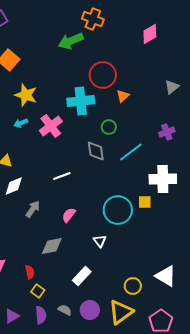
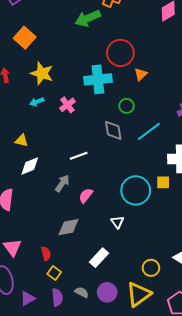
pink cross: (51, 126) -> (67, 105), size x0.7
gray arrow: (33, 209) -> (62, 183), moved

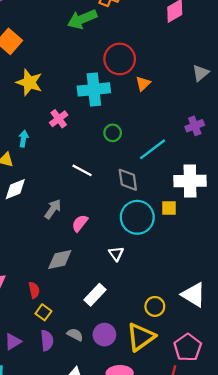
cyan arrow: (37, 102) -> (23, 139), moved, turned 120
green circle: (127, 106) -> (113, 133), moved
gray diamond: (113, 130) -> (128, 180), moved
white line: (79, 156) -> (82, 170), moved, turned 48

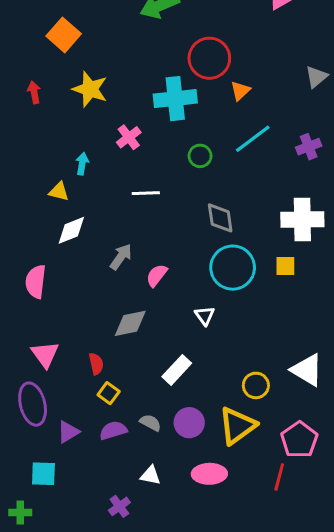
cyan line: (152, 149) -> (253, 139), moved
white line: (82, 170) -> (146, 193), moved, turned -30
yellow square: (169, 208) -> (285, 266), moved
purple semicircle: (47, 340) -> (113, 430), turned -102

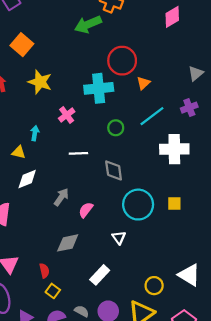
purple cross: (309, 147) -> (189, 108), moved
gray diamond: (220, 218) -> (114, 170), moved
white cross: (302, 219) -> (174, 149), moved

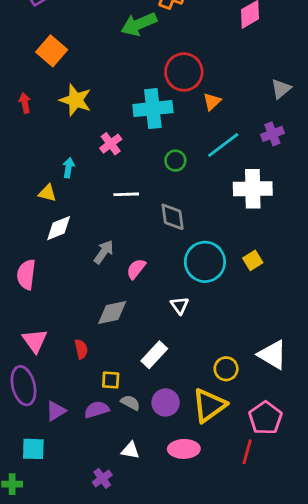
yellow square: (174, 203) -> (253, 260), turned -32
yellow square: (53, 291) -> (111, 380), moved, turned -32

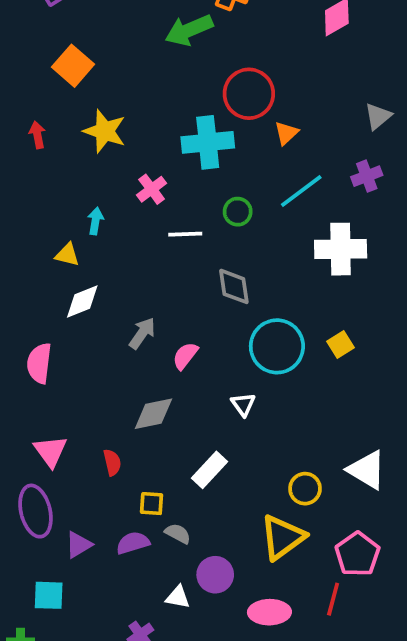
white line: (126, 194) -> (185, 234), moved
purple circle: (166, 403) -> (215, 575), moved
pink ellipse: (184, 449) -> (269, 612), moved

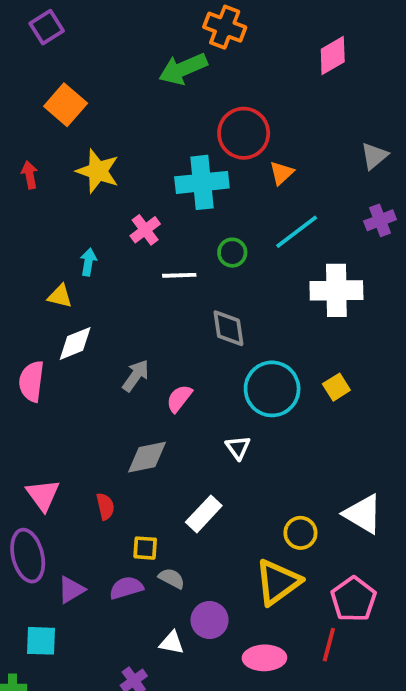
purple cross: (367, 176) -> (380, 220), moved
pink semicircle: (39, 363) -> (31, 381), moved

